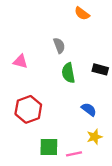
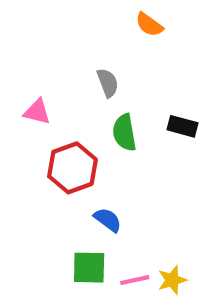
red hexagon: (28, 109) -> (72, 168), moved
blue semicircle: (89, 109) -> (108, 220), moved
yellow star: (95, 137) -> (172, 280), moved

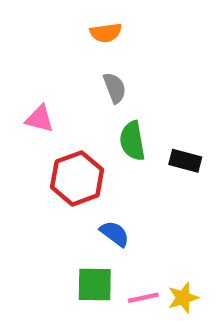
orange semicircle: (149, 25) -> (106, 33), moved, turned -44
black rectangle: (183, 126) -> (185, 161), moved

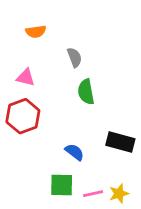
orange semicircle: (106, 33) -> (36, 32), moved
black rectangle: (185, 161) -> (120, 142), moved, size x1.4
red hexagon: (77, 178) -> (23, 116), moved

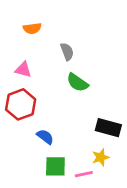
green semicircle: (86, 92) -> (77, 83), turned -45
blue semicircle: (74, 152) -> (45, 137), moved
yellow star: (119, 194) -> (101, 157), moved

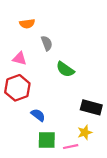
gray semicircle: (67, 52) -> (47, 43), moved

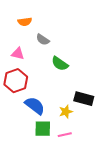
gray semicircle: (47, 43) -> (43, 40), turned 144
blue semicircle: (38, 115) -> (35, 106), size x1.5
yellow star: (85, 132) -> (66, 112), moved

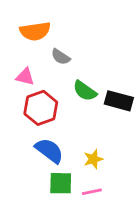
orange semicircle: (25, 22) -> (35, 31), size x1.5
red hexagon: (16, 81) -> (41, 108), moved
black rectangle: (84, 99) -> (119, 101), moved

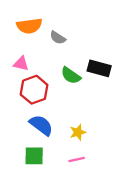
gray semicircle: (61, 57) -> (58, 38), moved
black rectangle: (119, 101) -> (99, 68), moved
green square: (61, 183) -> (34, 156), moved

